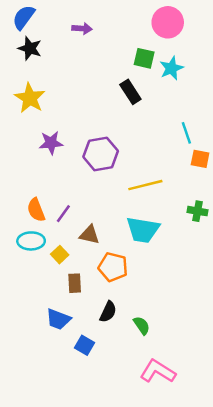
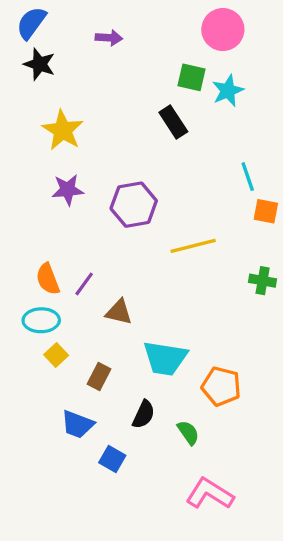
yellow star: (30, 98) -> (63, 130), moved
cyan trapezoid: (143, 230) -> (165, 358), moved
yellow square: (60, 255) -> (56, 355), moved
orange pentagon: (113, 267) -> (221, 386), moved
brown rectangle: (75, 283) -> (99, 376), turned 30

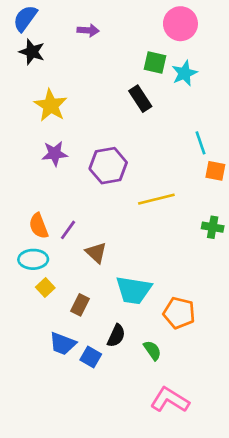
brown triangle: (119, 312) -> (96, 253), turned 30
blue square: (112, 459) -> (91, 357), moved

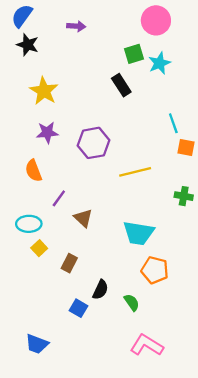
green square: (155, 63) -> (134, 54), turned -30
orange semicircle: (39, 226) -> (33, 171), moved
cyan trapezoid: (134, 290) -> (139, 233), moved
blue trapezoid: (63, 344) -> (37, 344), moved

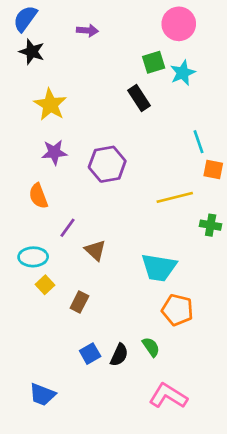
yellow line: (135, 172) -> (175, 197), moved
black semicircle: (100, 290) -> (119, 355), moved
blue square: (79, 308) -> (90, 354), turned 30

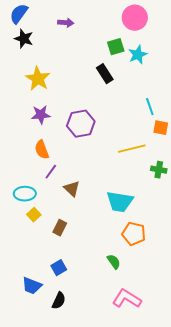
orange semicircle: (38, 196) -> (42, 150), moved
blue square: (90, 354) -> (59, 268), moved
black semicircle: (119, 355) -> (59, 301), moved
blue trapezoid: (42, 395) -> (32, 286), moved

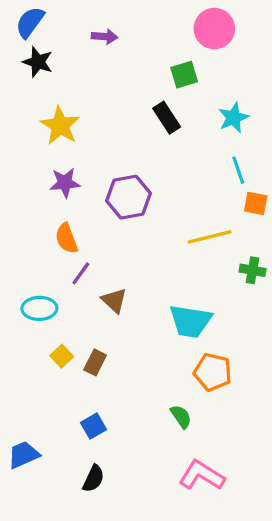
cyan star: (138, 55) -> (233, 118), moved
yellow square: (34, 215) -> (62, 356), moved
blue trapezoid: (32, 286) -> (24, 455), moved, turned 135

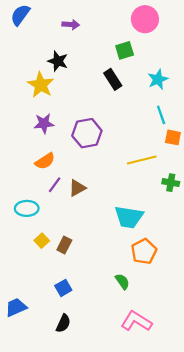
black star: (38, 62) -> (58, 61), moved
orange semicircle: (66, 238) -> (45, 161), turned -102
brown triangle: (114, 300) -> (77, 188), moved, turned 48
orange pentagon: (213, 372) -> (144, 251), turned 30

